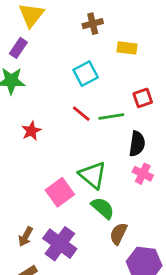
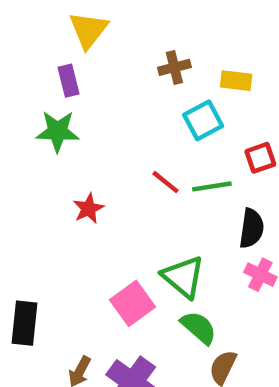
brown cross: (93, 24) -> (174, 67), moved
purple rectangle: (18, 48) -> (69, 81), turned -48
cyan square: (86, 74) -> (203, 120), moved

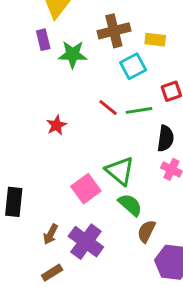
brown cross: (174, 67) -> (114, 31), size x1.5
green star: (58, 131) -> (73, 54), moved

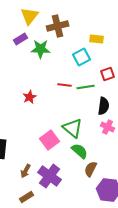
brown cross: (114, 31) -> (58, 26), moved
purple rectangle: (43, 40) -> (21, 39), turned 72
red line: (108, 107) -> (65, 85), turned -32

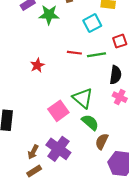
brown arrow: (26, 171) -> (33, 152), moved

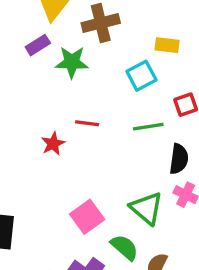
red line: (74, 53) -> (87, 123), moved
green triangle: (83, 98) -> (147, 208), moved
green semicircle: (90, 122) -> (124, 247), moved

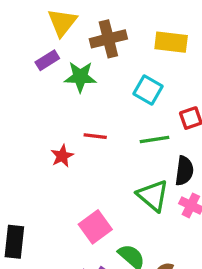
yellow rectangle: (167, 45) -> (171, 42), moved, size x1.4
cyan square: (141, 76) -> (148, 90), turned -32
green triangle: (147, 208) -> (153, 196), moved

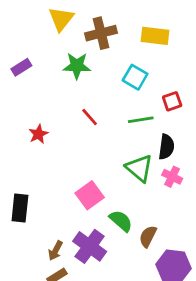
purple rectangle: (47, 60) -> (21, 67), moved
red line: (95, 136) -> (90, 117), turned 42
red star: (62, 156) -> (38, 134), moved

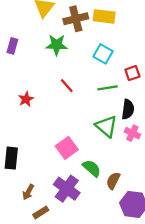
yellow rectangle: (155, 36) -> (104, 16), moved
purple rectangle: (21, 67) -> (12, 46), turned -42
brown arrow: (55, 251) -> (28, 192), moved

